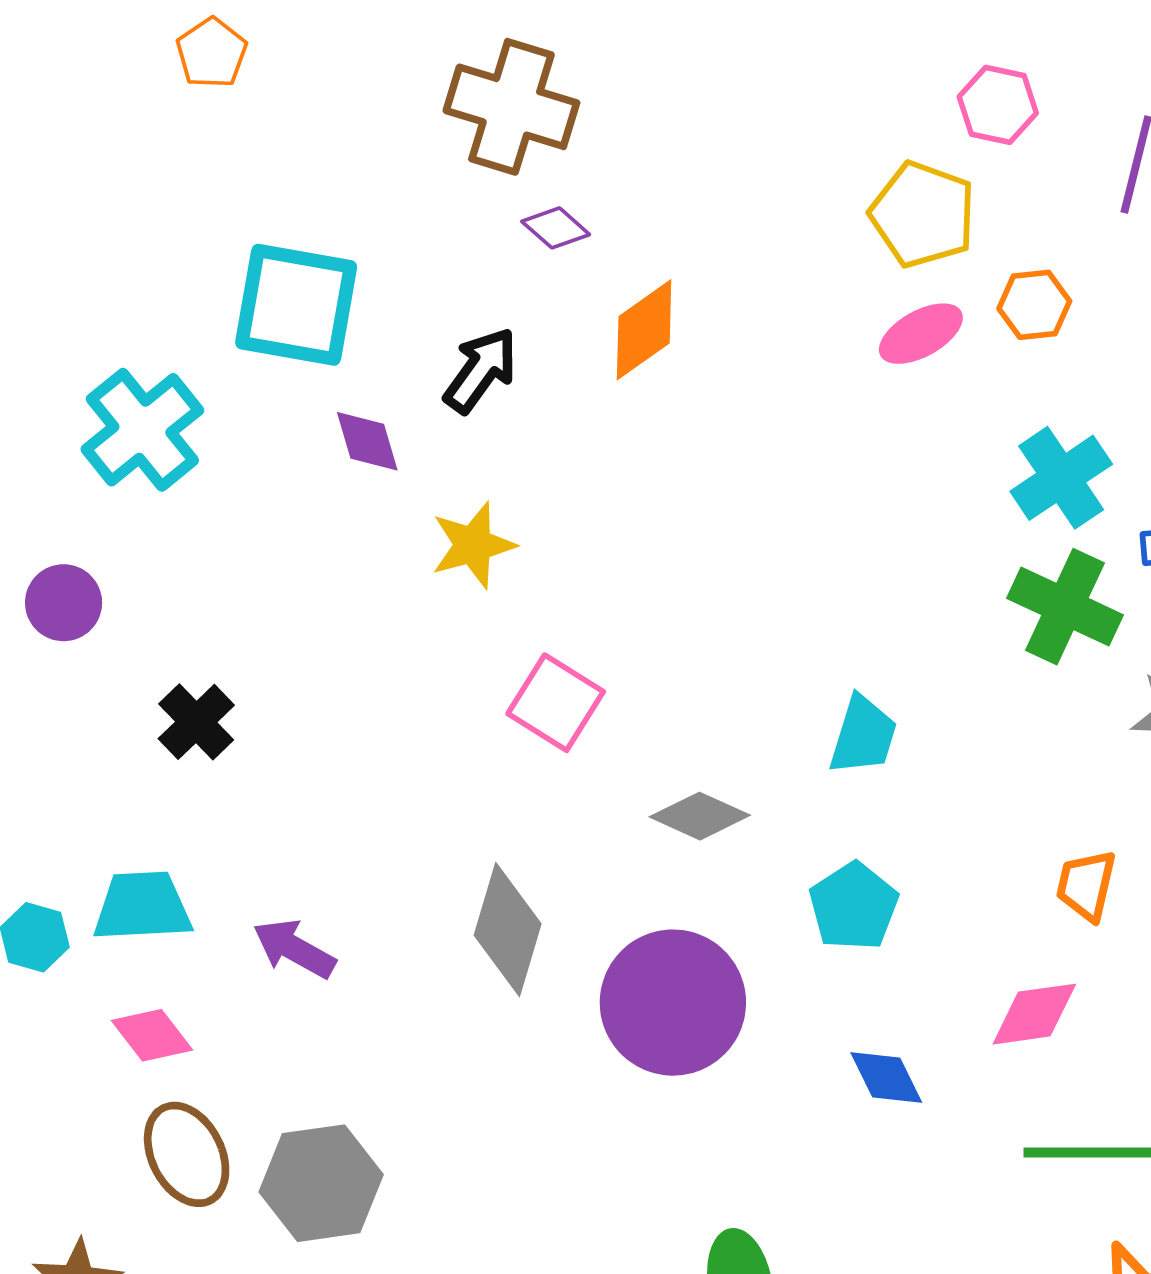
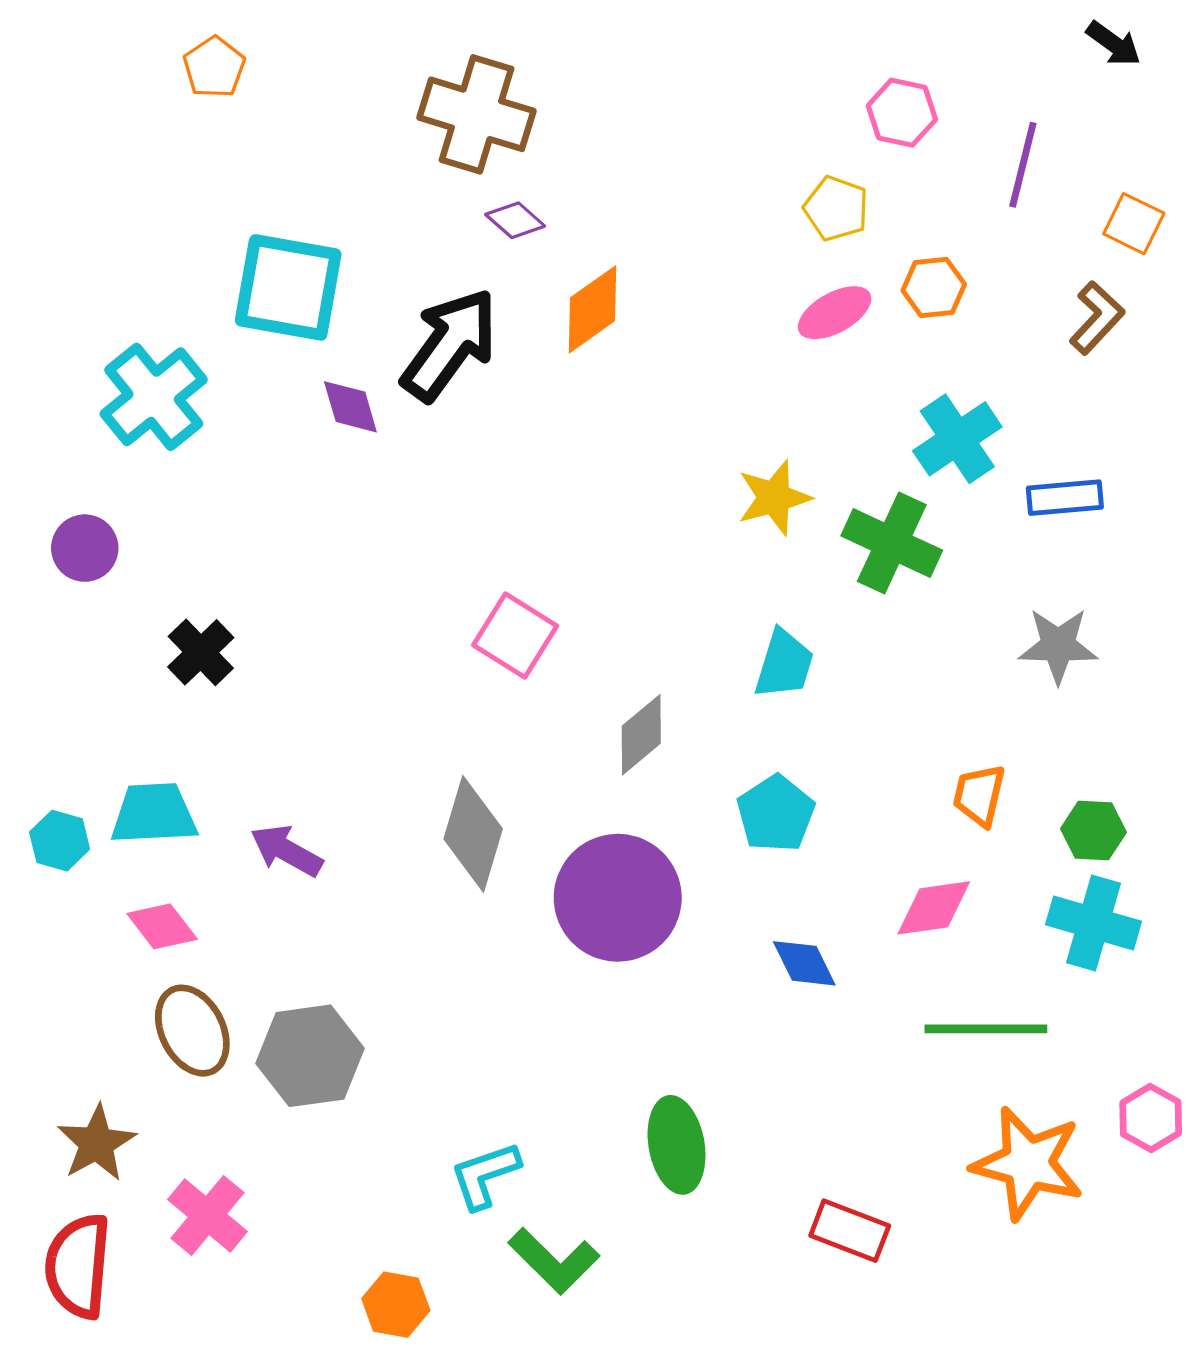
yellow pentagon: (923, 214) -> (836, 208), size x0.7
black arrow: (481, 370) -> (450, 345), size x1.5
yellow star: (473, 545) -> (774, 498), moved
green cross: (1065, 607) -> (892, 543), moved
gray diamond: (700, 816) -> (641, 735), turned -64

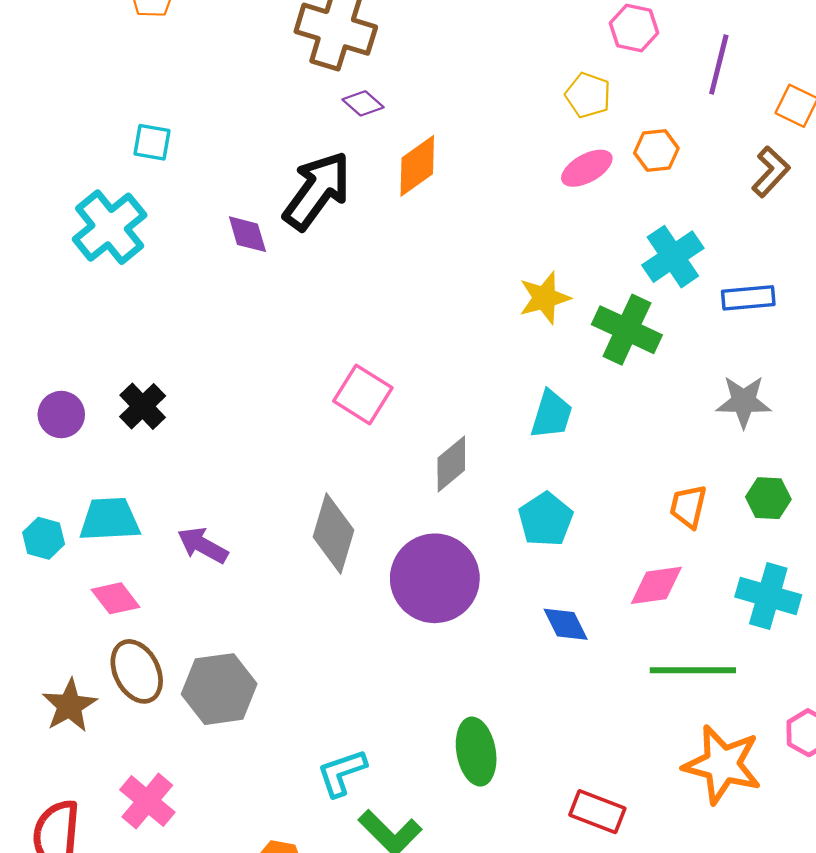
cyan square: (288, 287) -> (152, 142), moved, size x0.5
purple circle: (85, 548) -> (61, 415), moved
green hexagon: (1093, 831) -> (768, 498), moved
brown star: (97, 1143) -> (70, 706), moved

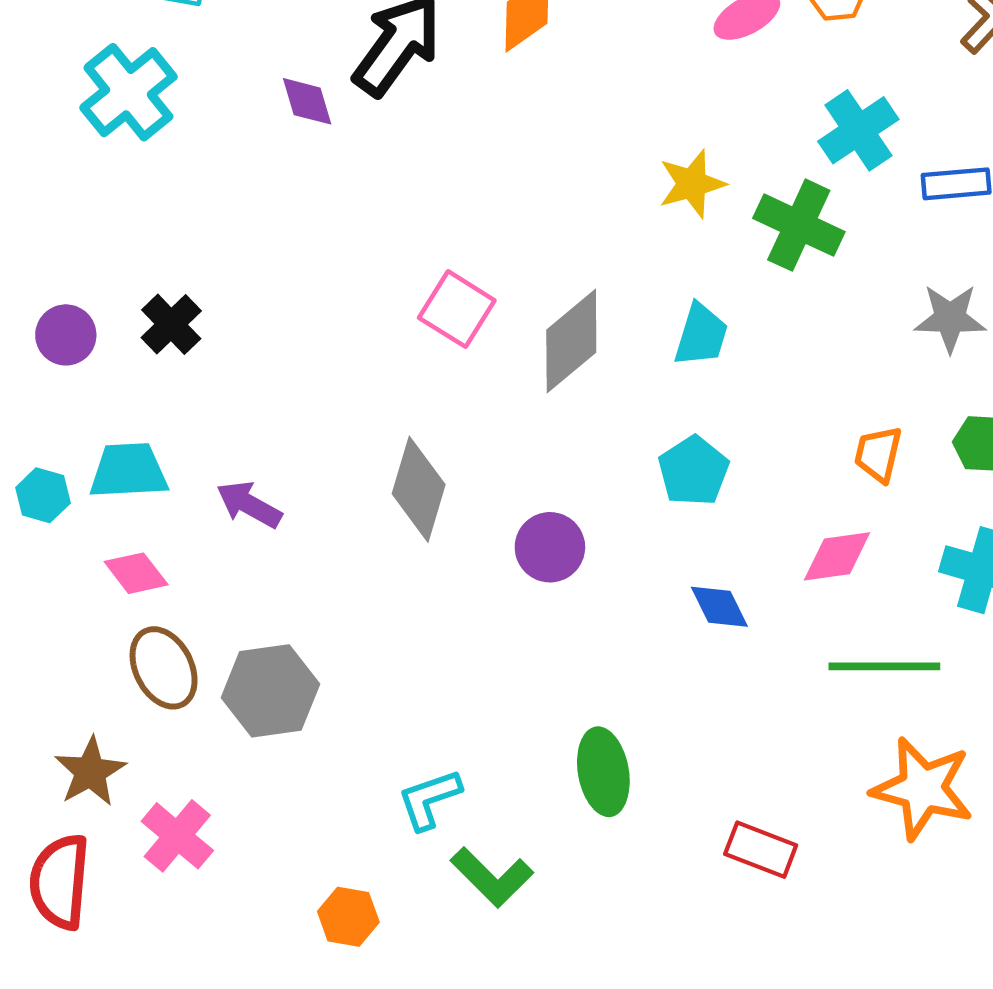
gray diamond: (451, 464) -> (571, 341), moved, size x1.4
purple circle: (435, 578) -> (550, 547), size x0.6
brown star: (70, 706) -> (90, 772), moved

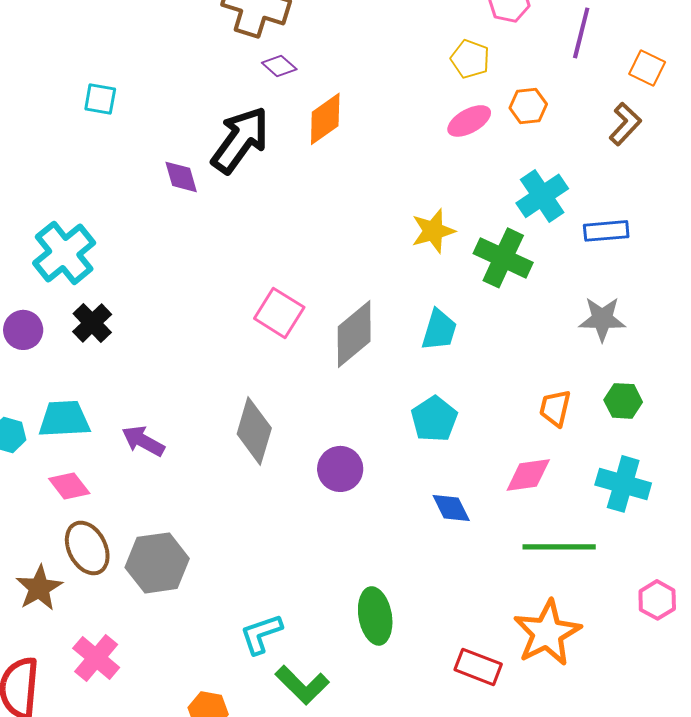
cyan cross: (128, 92) -> (64, 253), moved
brown star: (90, 772) -> (39, 588), moved
orange star: (923, 789) -> (547, 633), moved, turned 30

